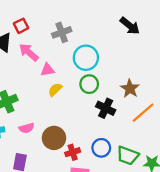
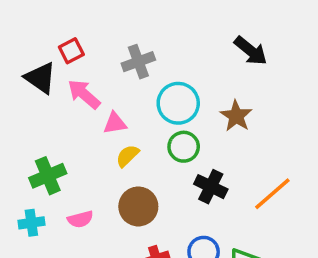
brown star: (130, 88) -> (236, 116), moved
brown circle: (54, 138) -> (138, 206), moved

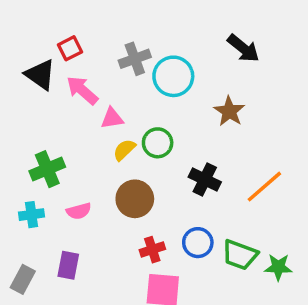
cyan circle: (178, 103) -> (173, 76), moved
green circle: (184, 147) -> (158, 143), moved

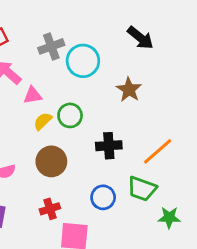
black cross: (205, 180) -> (109, 146), turned -30
red cross: (152, 250) -> (50, 209), moved
green trapezoid: (240, 255) -> (142, 189), moved

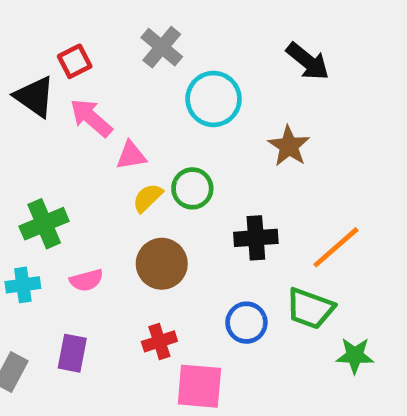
gray cross: (51, 46) -> (162, 47), moved, turned -30

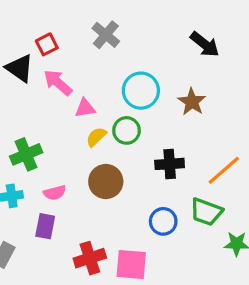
cyan circle: (214, 99) -> (141, 91), moved
red cross: (159, 341) -> (90, 258), moved, size x1.4
purple rectangle: (72, 353) -> (45, 226), moved

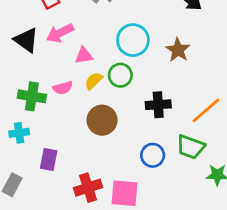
black triangle: (20, 68) -> (26, 40), moved
pink arrow: (58, 83) -> (60, 33), turned -68
green cross: (26, 154) -> (32, 96), turned 32
pink semicircle: (55, 193) -> (63, 88), moved

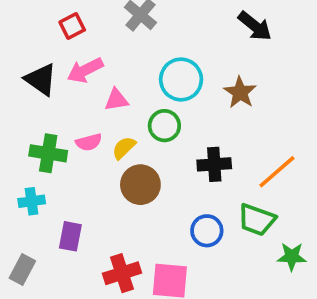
yellow semicircle: (94, 81) -> (124, 148), moved

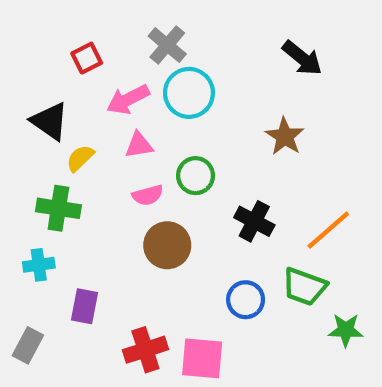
pink arrow: (85, 70) -> (128, 99), moved
cyan circle: (181, 79) -> (189, 93), moved
pink semicircle: (89, 142) -> (148, 195), moved
yellow semicircle: (124, 148) -> (80, 158), moved
black cross: (214, 164) -> (254, 221), turned 32

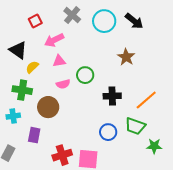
cyan circle: (189, 93) -> (104, 21), moved
black cross: (254, 221) -> (112, 96), turned -30
brown circle: (167, 245) -> (48, 107), moved

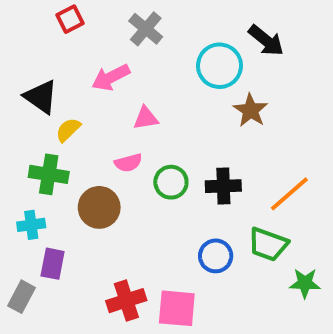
red square: (35, 21) -> (70, 19), moved
cyan circle: (104, 21) -> (219, 66), moved
pink triangle: (59, 61) -> (146, 118), moved
green circle: (85, 75) -> (171, 182), moved
purple rectangle: (34, 135) -> (53, 264), moved

